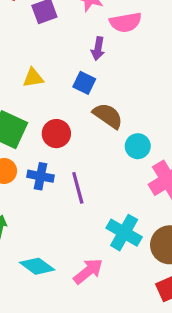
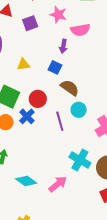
cyan circle: (138, 146) -> (79, 110), moved
blue cross: (41, 176) -> (27, 116), moved, turned 35
purple line: (78, 188) -> (60, 121), moved

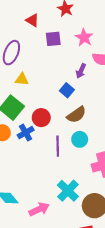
yellow triangle: (23, 64) -> (22, 79), moved
brown semicircle: (70, 88) -> (76, 115), turned 96

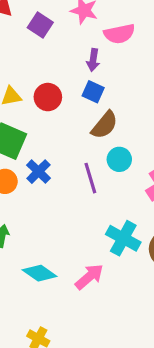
purple square: (53, 39) -> (40, 25), turned -35
blue square: (67, 90) -> (93, 92), moved
red circle: (41, 118) -> (48, 97), moved

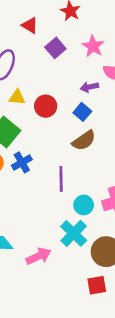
purple arrow: (93, 60) -> (89, 87), turned 54
cyan circle: (119, 159) -> (84, 205), moved

